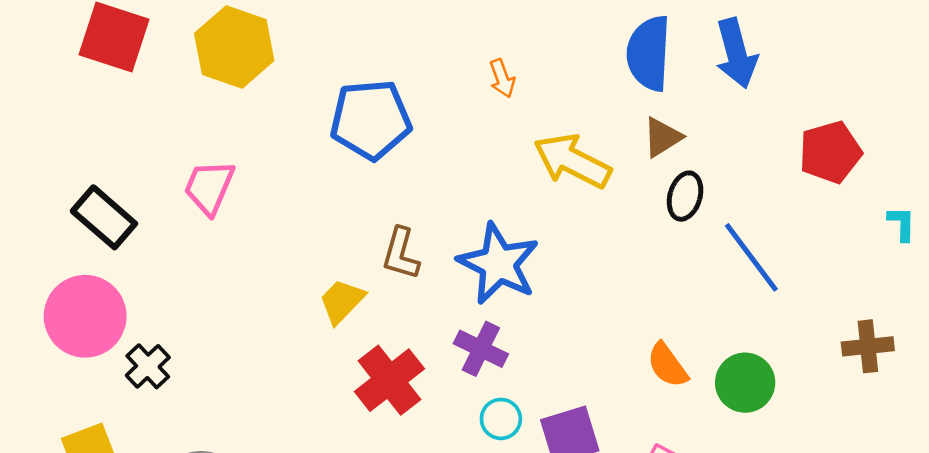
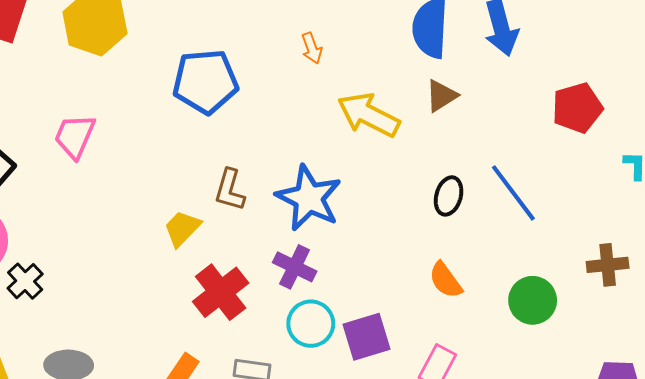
black ellipse: (685, 196) -> (449, 196), moved
green circle: (745, 383) -> (533, 300), moved
cyan circle: (501, 419) -> (311, 324), size x1.4

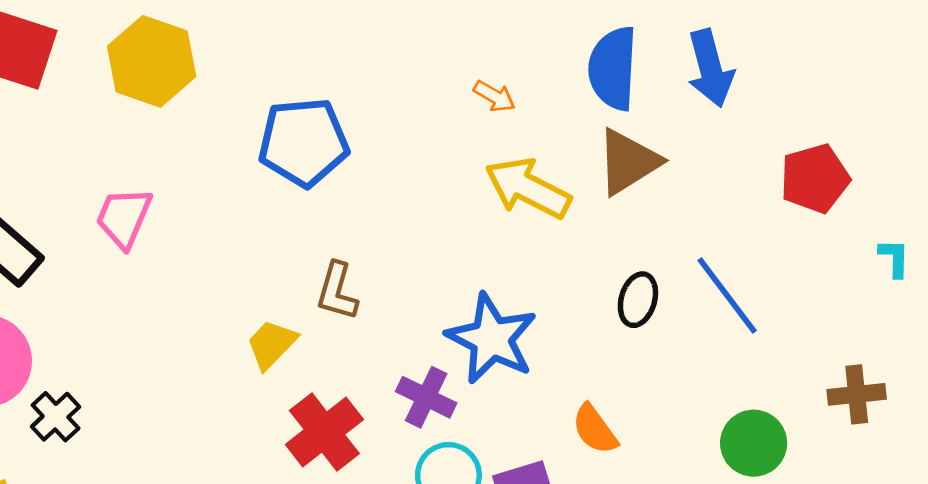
orange arrow: (312, 48) -> (494, 96), moved, turned -40
brown triangle: (441, 96) -> (628, 162), size x1.5
blue star: (309, 198) -> (492, 339), moved
orange semicircle: (445, 280) -> (595, 429), moved

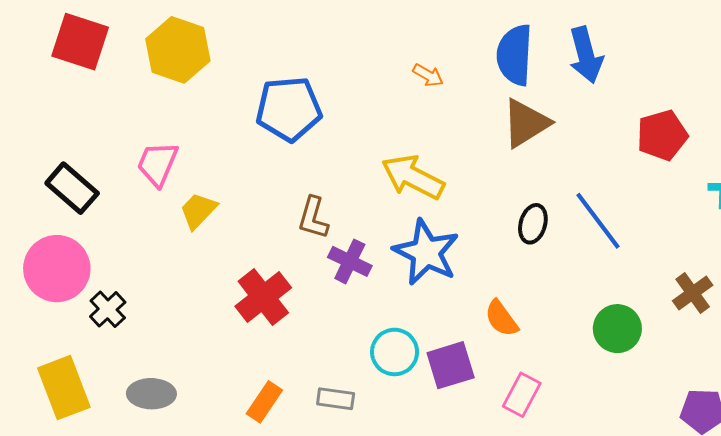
yellow arrow: (528, 188) -> (413, 177), moved
yellow trapezoid: (272, 344) -> (198, 211), moved
brown cross: (857, 394) -> (693, 293), turned -30
purple cross: (426, 397) -> (350, 261), moved
red cross: (324, 432) -> (263, 297), moved

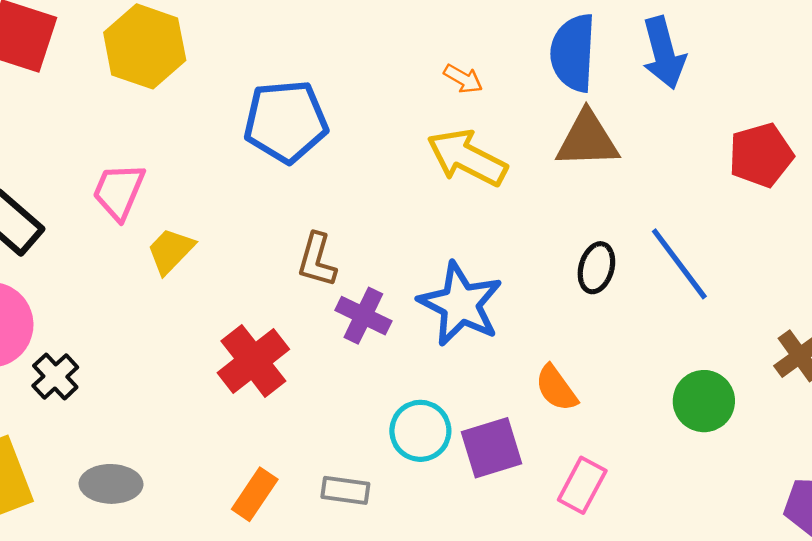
brown triangle: (526, 123) -> (587, 140), turned 30
yellow arrow: (413, 177) -> (467, 158), moved

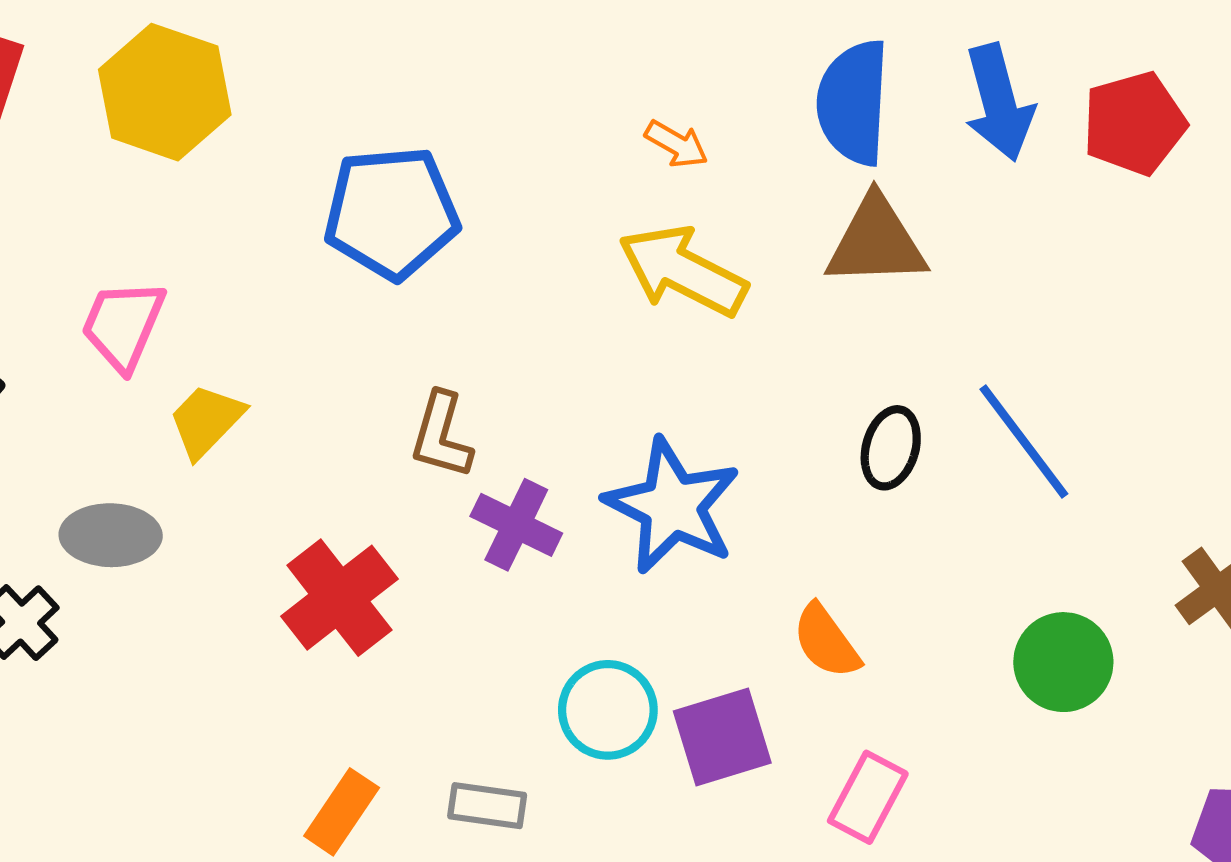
red pentagon: (761, 155) -> (1134, 123), moved
gray ellipse: (111, 484) -> (111, 535), moved

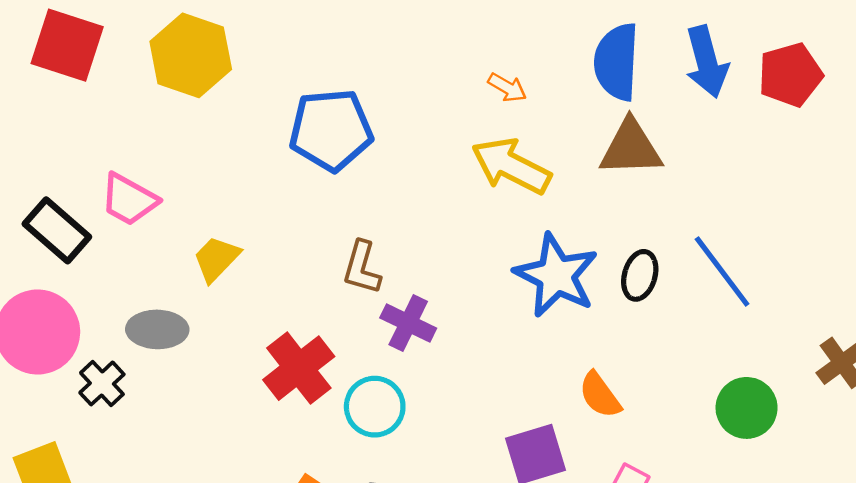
pink trapezoid: (123, 325) -> (129, 199), moved, turned -84
blue star: (672, 506) -> (556, 275), moved
cyan circle: (608, 710) -> (375, 407), moved

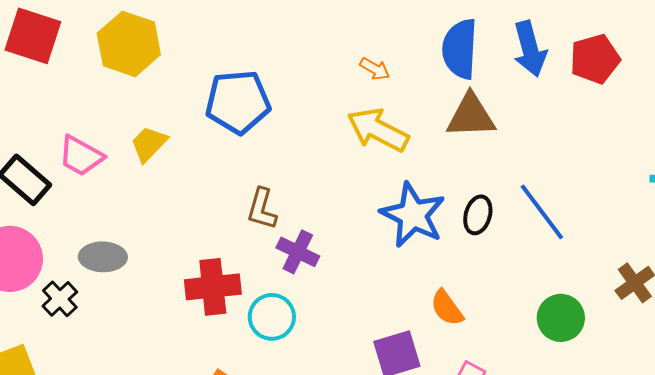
yellow trapezoid: (216, 259) -> (149, 144), moved
red cross: (299, 368) -> (213, 287), turned 32

